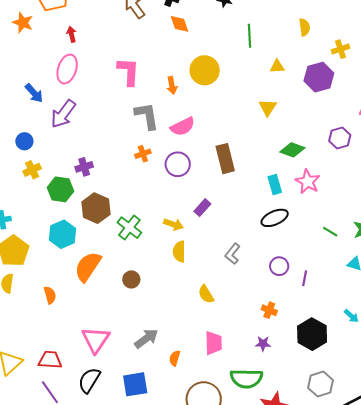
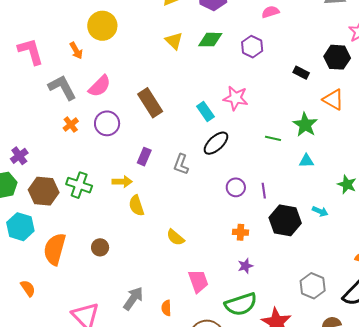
green diamond: (292, 150) -> (210, 40), moved
green cross: (129, 228) -> (79, 185), moved
gray L-shape: (233, 254) -> (181, 164), moved
black hexagon: (312, 334) -> (285, 220), moved

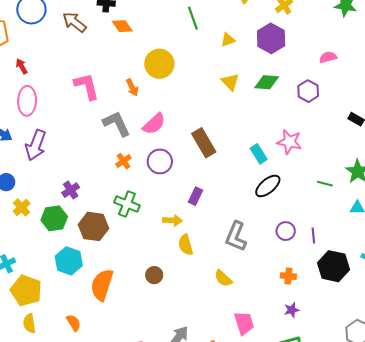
gray L-shape: (181, 164) -> (236, 236), moved, size x1.4
green cross: (79, 185) -> (127, 204), moved
brown circle: (100, 247) -> (154, 275), moved

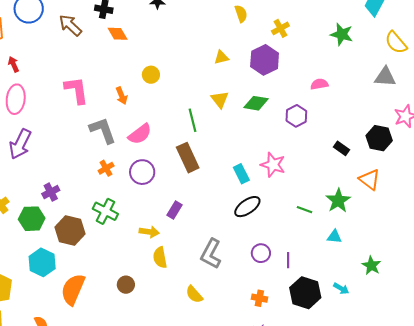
green line: (193, 18) -> (192, 120), moved
yellow circle: (159, 64) -> (151, 75), size x0.6

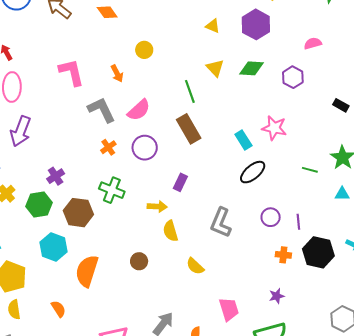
yellow triangle: (221, 57) -> (213, 26), turned 42
yellow semicircle: (194, 294) -> (195, 266), moved
orange cross: (259, 298) -> (283, 255), moved

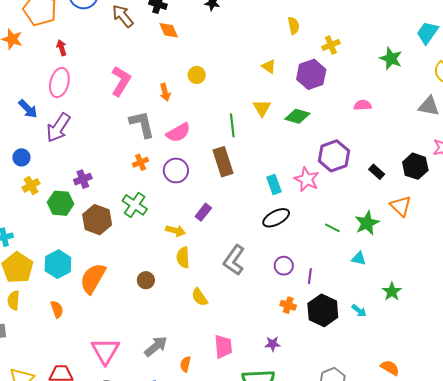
pink L-shape: (71, 72) -> (121, 81), turned 32
purple hexagon: (293, 77) -> (334, 156), moved, size x1.4
cyan hexagon: (54, 247) -> (58, 264), moved

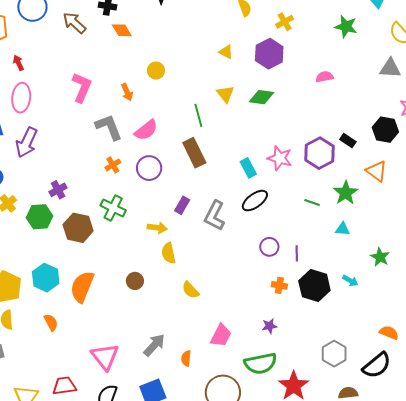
purple hexagon: (334, 156) -> (320, 153), moved
gray L-shape: (234, 260) -> (215, 216), moved
pink trapezoid: (223, 347) -> (221, 335), turned 40

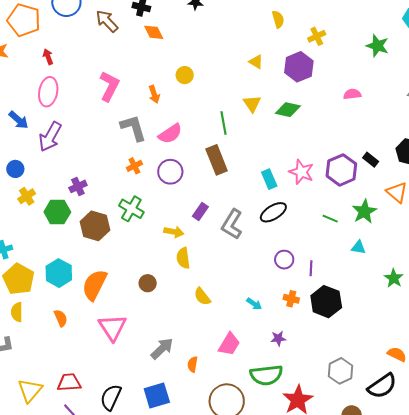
cyan arrow: (350, 281) -> (254, 304), moved
pink triangle: (105, 357) -> (112, 327), moved

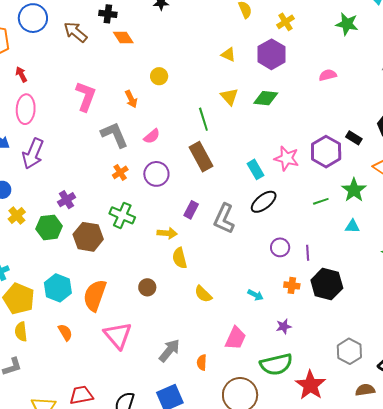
pink semicircle: (170, 134) -> (152, 136), size x0.7
green line: (330, 219) -> (321, 201), turned -35

